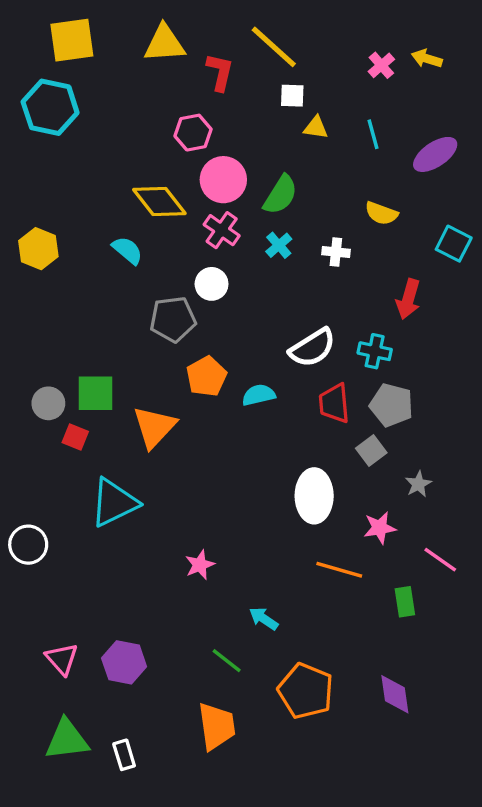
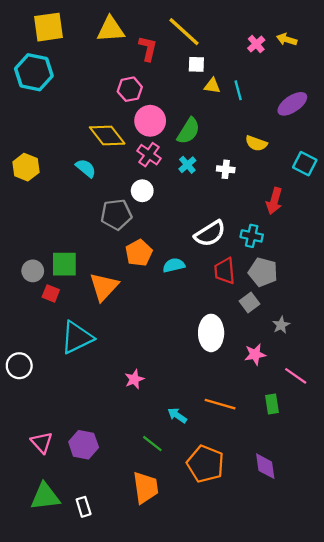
cyan line: (373, 134) -> (238, 90), moved
orange line: (339, 570) -> (220, 404), moved

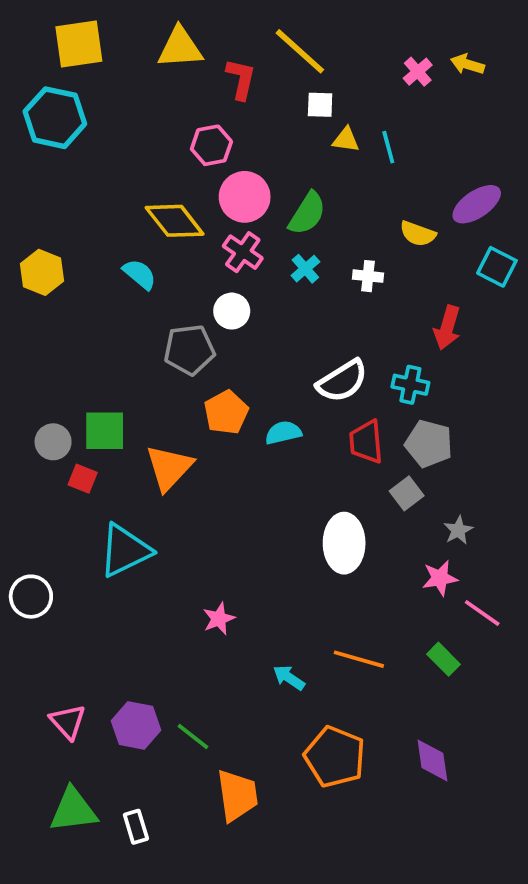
purple ellipse: (292, 104) -> (477, 204), moved
pink star: (255, 354) -> (440, 578), moved
green rectangle: (272, 404) -> (444, 659), turned -36
green line: (152, 444) -> (193, 737), moved

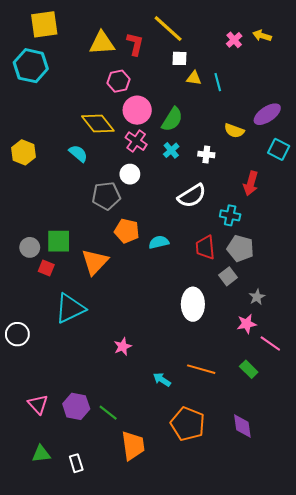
yellow triangle: (180, 48) -> (102, 43), moved
white semicircle: (342, 381) -> (192, 196), moved
orange pentagon: (226, 412) -> (127, 231), turned -30
green triangle: (73, 810) -> (41, 454), size x0.7

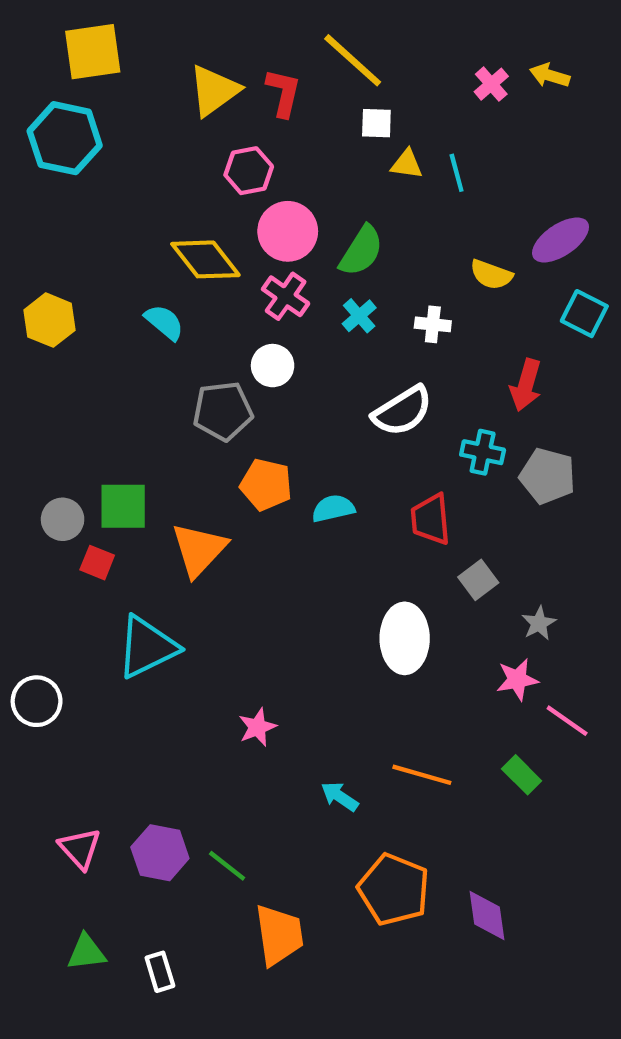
yellow triangle: (102, 43) -> (214, 91), turned -32
gray pentagon: (240, 248) -> (548, 476), moved
purple diamond: (242, 426) -> (487, 916), moved

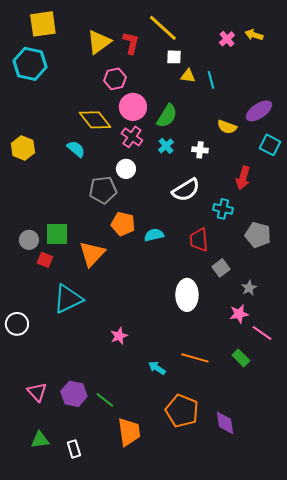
gray pentagon: (548, 476) -> (258, 235), moved

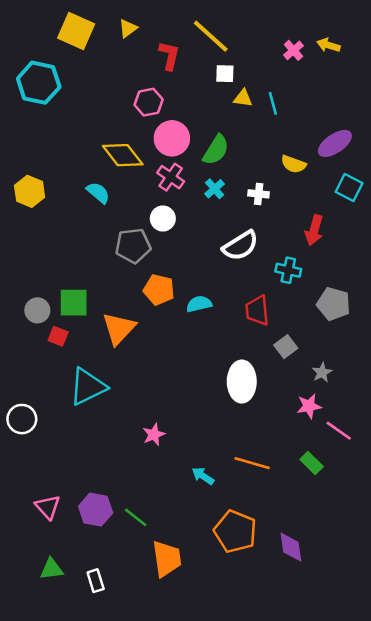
yellow square: (43, 24) -> (76, 31), moved, turned 32
yellow triangle: (99, 42) -> (128, 28), moved, size x0.6

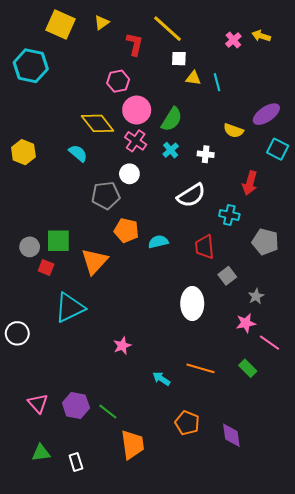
orange pentagon: (235, 532) -> (187, 423), size x0.7

